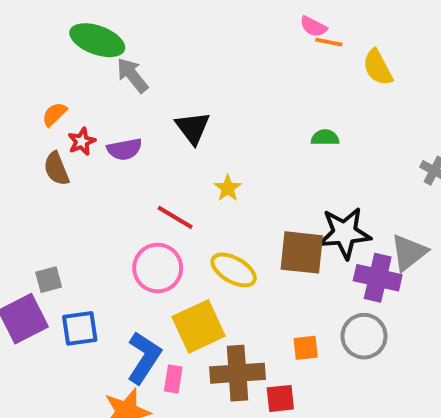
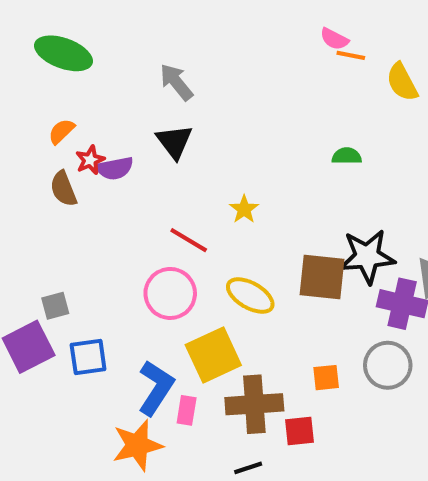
green ellipse: (97, 40) -> (63, 53), moved
gray arrow: (132, 75) -> (176, 82), moved
black triangle: (193, 128) -> (174, 142), moved
purple semicircle: (125, 149) -> (115, 168), moved

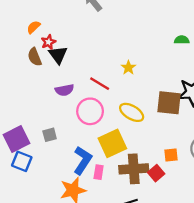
black triangle: (174, 142) -> (58, 55), moved
purple semicircle: (115, 168) -> (64, 90), moved
gray square: (55, 306) -> (50, 135), moved
blue square: (88, 357) -> (22, 161), moved, turned 30
red square: (299, 431) -> (156, 173), moved, turned -35

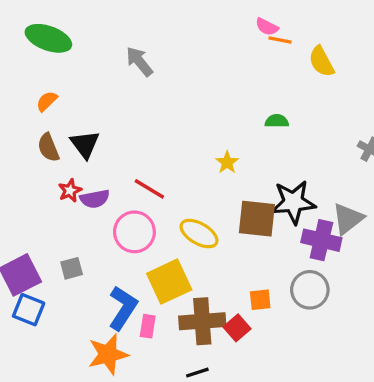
red star: (48, 42) -> (70, 191), moved
yellow star: (128, 68) -> (227, 162), moved

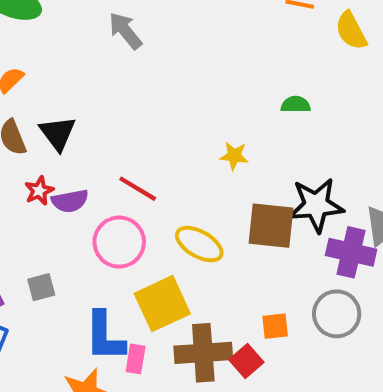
yellow star: (227, 162) -> (234, 156), turned -30
blue L-shape: (123, 308) -> (105, 336), turned 147

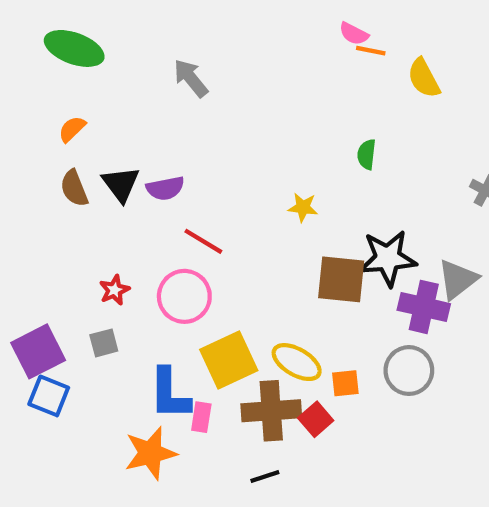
green semicircle: (296, 105) -> (367, 154), turned -84
red star: (39, 191) -> (114, 290), moved
purple semicircle: (70, 201) -> (165, 188), moved
yellow ellipse: (199, 244) -> (297, 362), moved

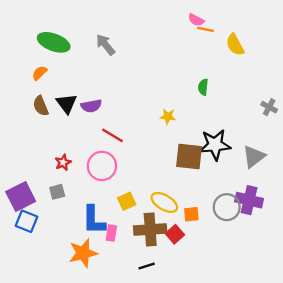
green ellipse: (74, 48) -> (54, 42), moved
purple cross: (424, 307) -> (249, 200), moved
yellow square: (229, 360) -> (127, 201), size x0.6

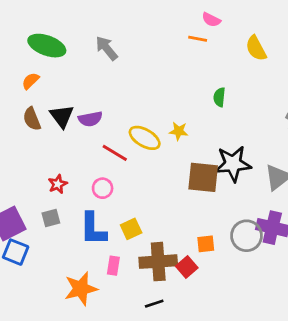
orange line: (206, 29) -> (198, 39), moved
pink circle: (102, 166) -> (103, 188), size x0.6
yellow ellipse: (164, 202) -> (145, 138), moved
blue L-shape: (94, 220) -> (93, 229), moved

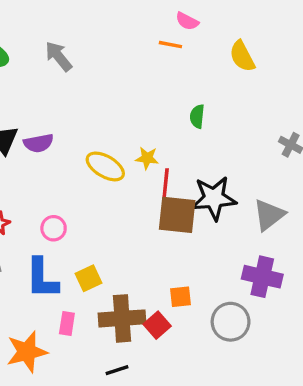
red line: (115, 153) -> (165, 185), moved, turned 65
gray circle: (247, 236) -> (231, 322), moved

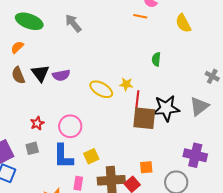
gray triangle: (269, 215) -> (199, 106), moved
pink circle: (54, 228) -> (70, 126), size x1.5

